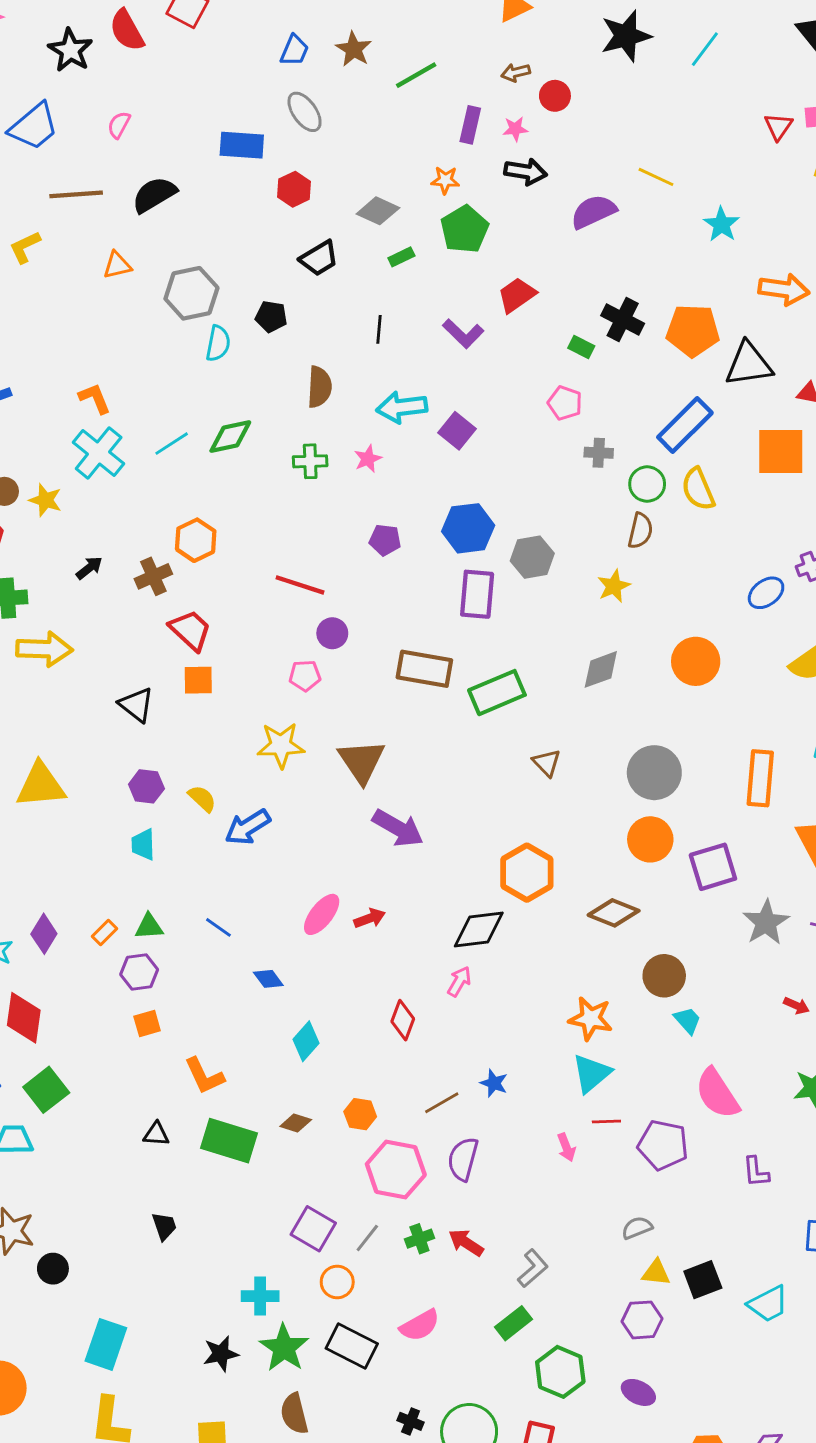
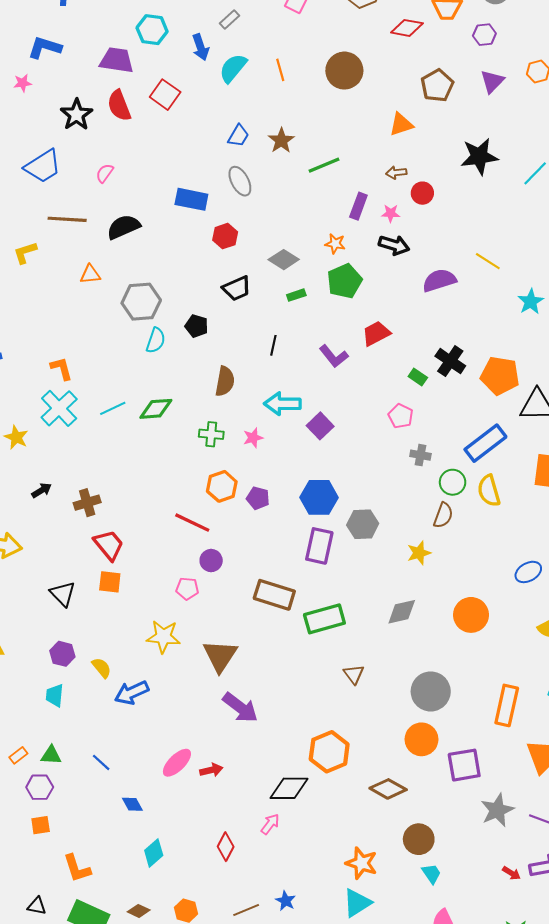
orange hexagon: (196, 540) -> (222, 486), moved

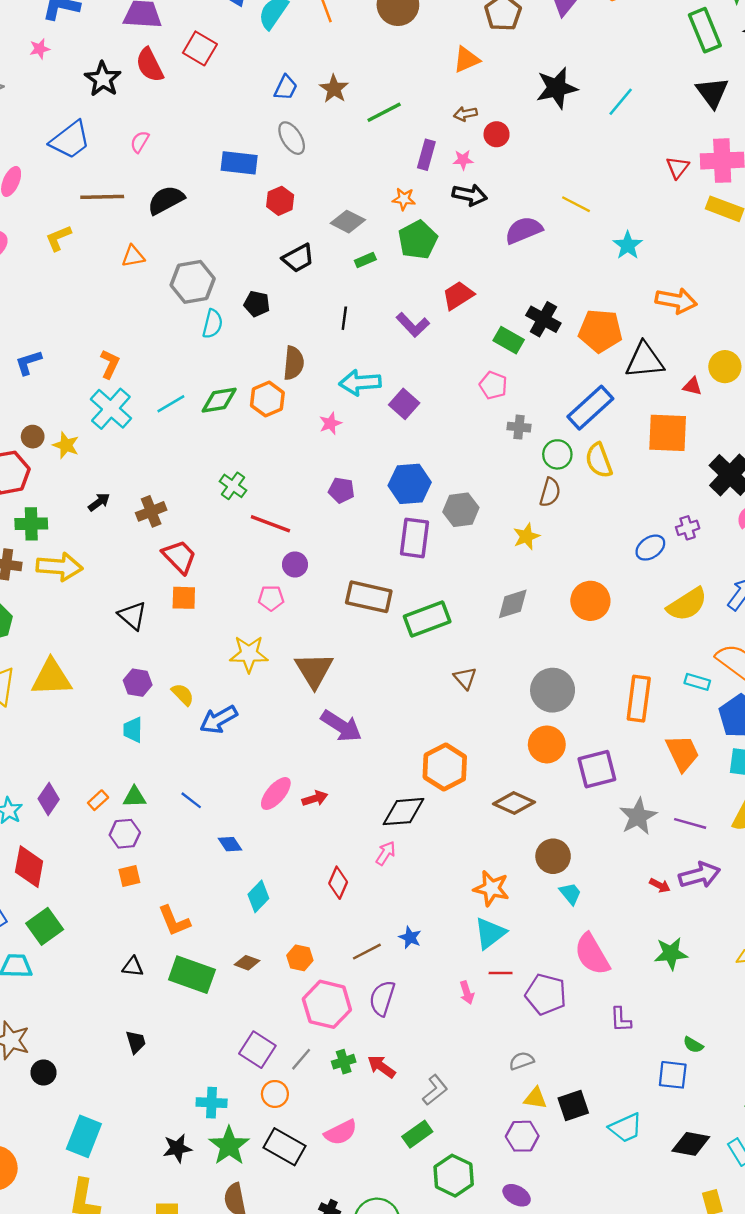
orange L-shape: (61, 368) -> (110, 364), turned 45
green rectangle: (418, 377) -> (509, 340), size x1.4
green cross: (211, 434) -> (233, 486), moved, turned 35
orange hexagon: (222, 486) -> (267, 399), moved

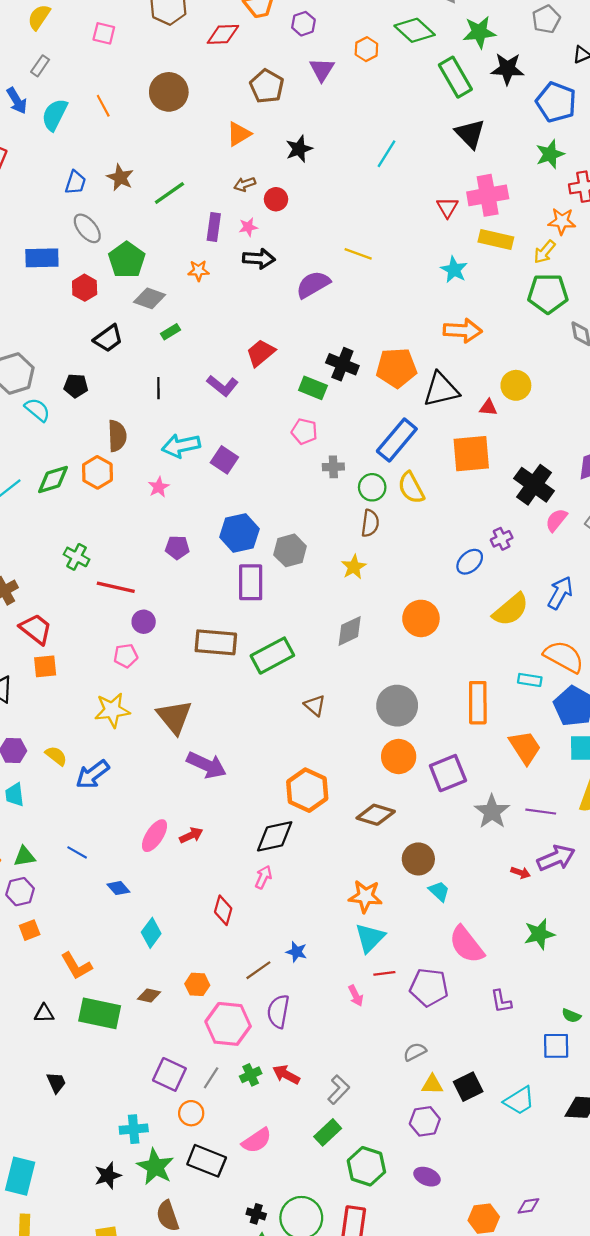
black star: (557, 88) -> (299, 149), moved, size x0.7
green pentagon: (418, 240) -> (127, 260), moved
cyan star: (628, 245) -> (454, 270), moved
cyan semicircle: (213, 324) -> (37, 410), turned -56

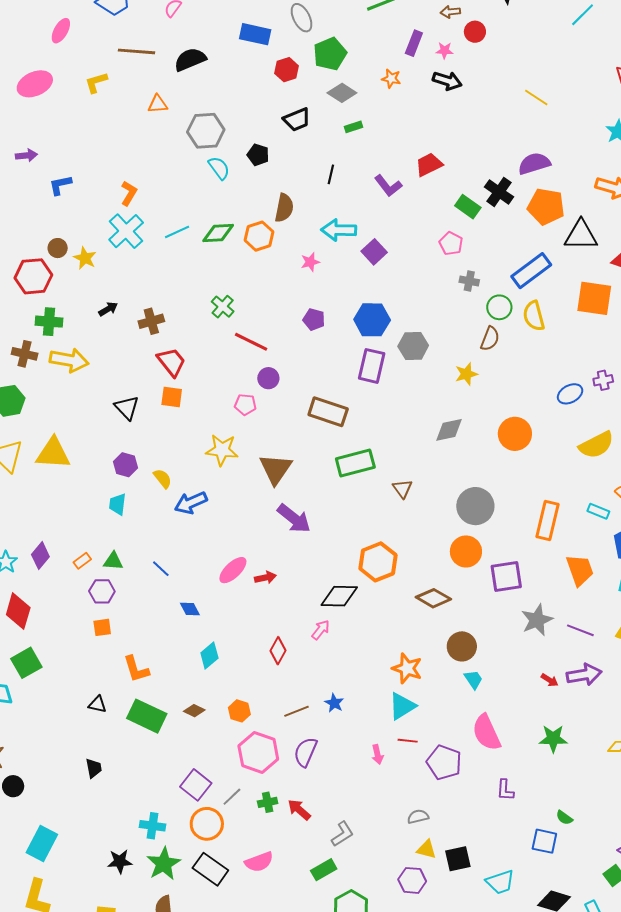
purple semicircle: (313, 284) -> (534, 164), moved
green rectangle: (272, 656) -> (355, 463), moved
orange circle: (191, 1113) -> (207, 824), size x1.4

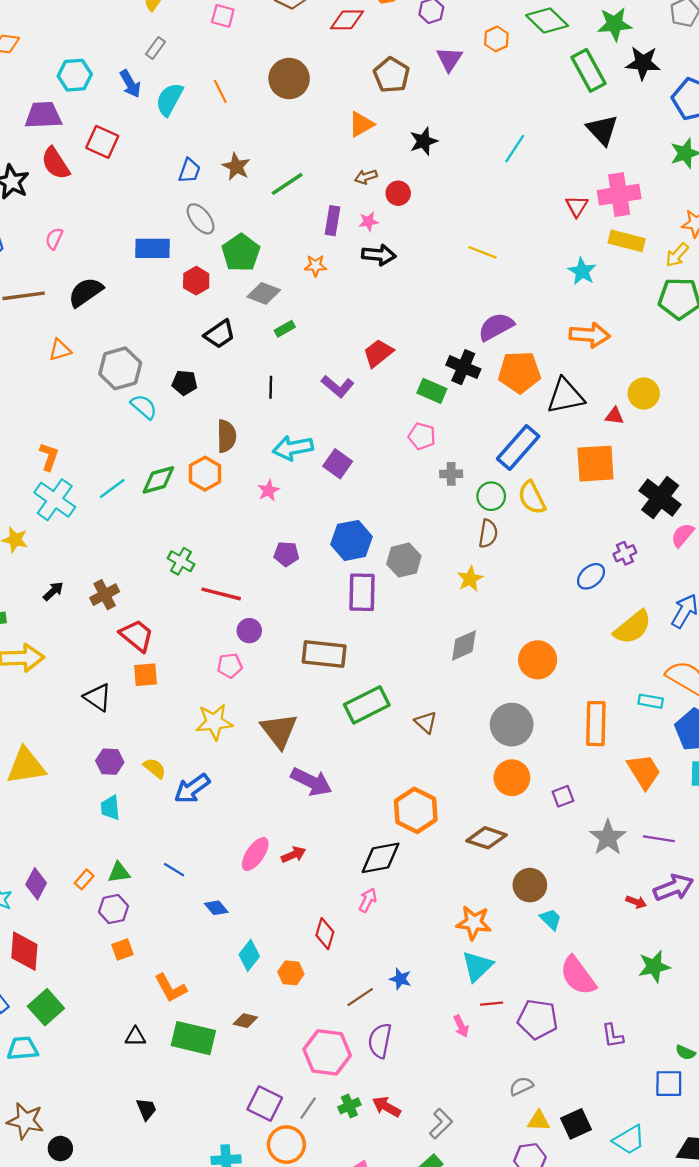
orange circle: (515, 434) -> (538, 660), moved
purple square: (506, 577) -> (563, 796), size x0.6
orange hexagon: (239, 711) -> (291, 973), moved

